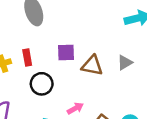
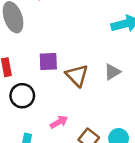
brown triangle: (92, 66) -> (77, 75), turned 35

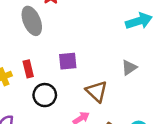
brown triangle: (77, 75) -> (97, 91), moved

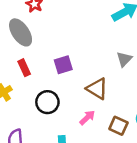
red rectangle: (28, 69) -> (24, 68), moved

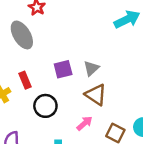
gray triangle: (124, 59) -> (91, 68), moved
red rectangle: (24, 68) -> (25, 80), moved

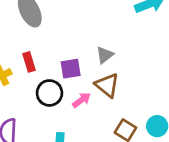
purple square: (63, 69) -> (71, 69), moved
pink arrow: (85, 123) -> (82, 100), moved

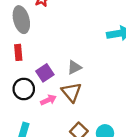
red rectangle: (29, 62) -> (18, 52), moved
purple square: (71, 69) -> (45, 73), turned -36

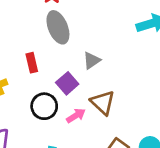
gray ellipse: (21, 20) -> (58, 27), moved
gray triangle: (74, 67) -> (92, 60), moved

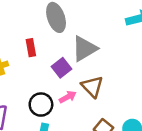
gray triangle: (92, 60) -> (84, 49), size x1.6
black circle: (44, 106) -> (41, 105), moved

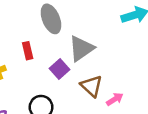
pink arrow: (68, 97) -> (115, 99), moved

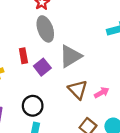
purple square: (60, 69) -> (42, 67), moved
pink arrow: (115, 99) -> (102, 93), moved

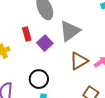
brown triangle: (78, 90) -> (79, 61), turned 48

